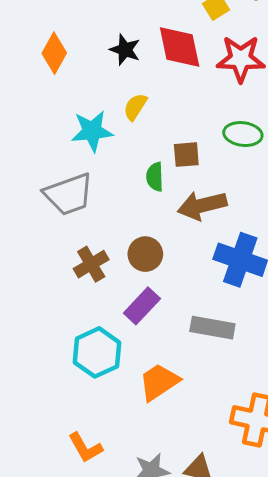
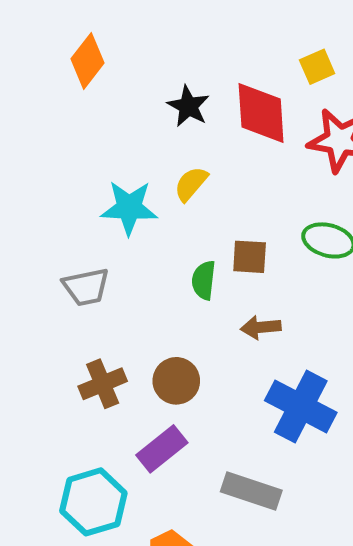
orange diamond: (54, 53) -> (87, 61), moved
gray trapezoid: (69, 194) -> (86, 287), size x0.7
brown arrow: (202, 205) -> (261, 327), size x0.6

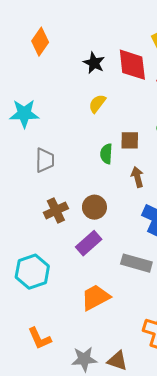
cyan star: (129, 208) -> (24, 114), moved
gray trapezoid: (86, 287) -> (45, 160), turned -75
brown arrow: (261, 327) -> (137, 177), turned 84
cyan hexagon: (93, 502) -> (32, 272), moved

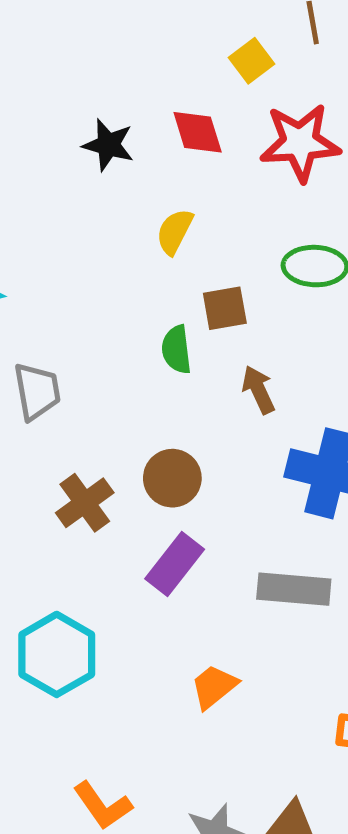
red diamond: (132, 65) -> (198, 132), size x0.7
yellow semicircle: (97, 104) -> (175, 232), moved
orange trapezoid: (95, 297) -> (214, 687), size x0.7

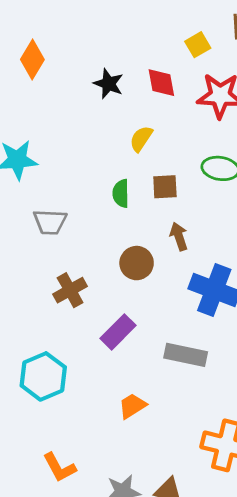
green semicircle: (176, 350) -> (121, 193), moved
gray trapezoid: (37, 391) -> (50, 222), turned 96
brown circle: (172, 478) -> (137, 263), moved

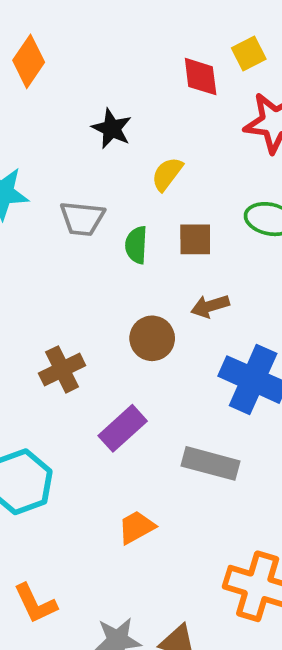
red diamond: (161, 83) -> (201, 77), moved
black star: (109, 84) -> (112, 129), moved
gray trapezoid: (50, 222) -> (82, 219), moved
brown arrow: (179, 236) -> (210, 306), turned -92

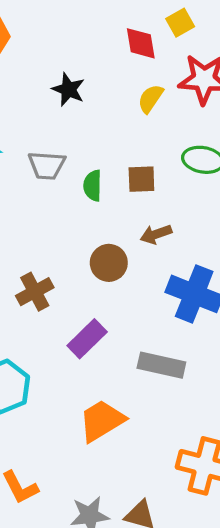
yellow semicircle: (167, 174) -> (151, 99), moved
orange trapezoid: (136, 527) -> (102, 421), size x1.5

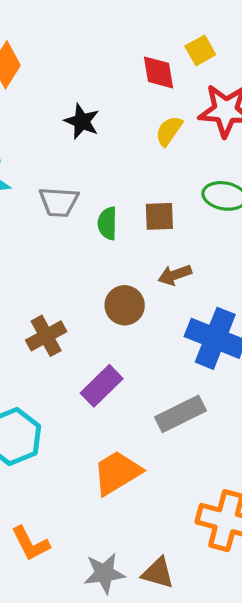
gray rectangle: (161, 365) -> (180, 414), turned -39

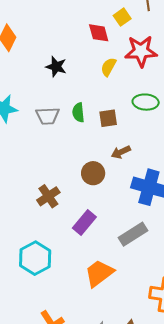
green semicircle: (107, 223) -> (78, 112), moved

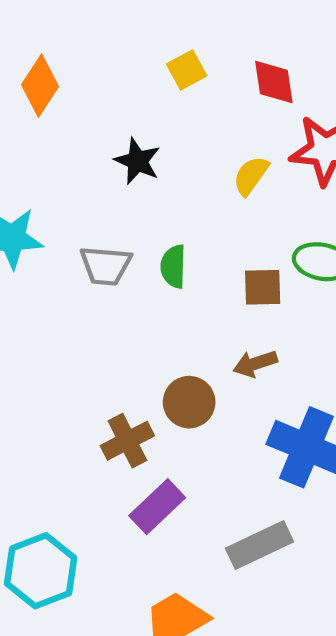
yellow square: (122, 17) -> (187, 70), moved
red diamond: (99, 33) -> (274, 82), moved
brown square: (108, 118) -> (263, 287), moved
brown cross: (48, 196) -> (127, 441), moved

